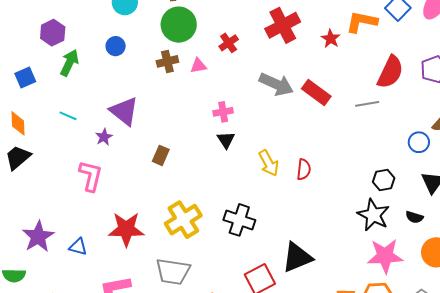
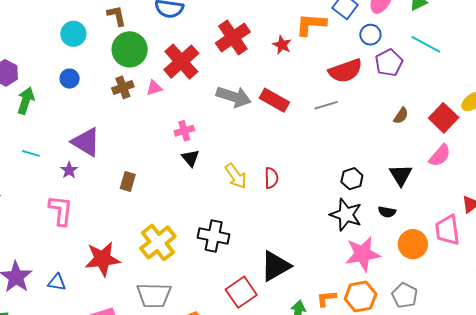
red cross: (229, 43) -> (181, 62), size x1.8
red semicircle: (390, 72) -> (345, 71), turned 52
blue circle: (419, 142) -> (370, 35), moved

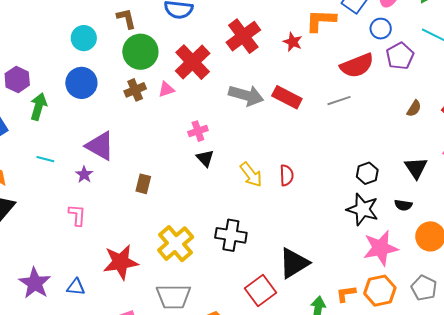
blue circle: (70, 79) -> (81, 83), size x1.6
pink L-shape: (61, 210) -> (77, 215), size x0.7

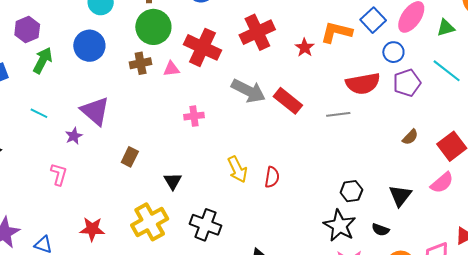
red cross: (193, 62) -> (202, 47), turned -33
black triangle: (205, 158) -> (173, 181), moved
red star: (121, 262) -> (92, 229), size x0.7

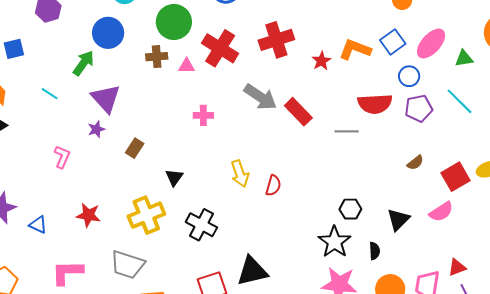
green arrow: (43, 60) -> (84, 63), moved
purple star: (74, 136) -> (96, 129), moved
black semicircle: (380, 230) -> (375, 251), turned -120

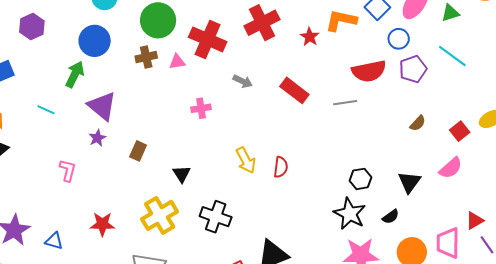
gray arrow: (260, 97) -> (243, 81), moved, size x0.6
red square: (456, 177) -> (460, 131), size x0.7
black semicircle: (375, 251) -> (391, 217), turned 66

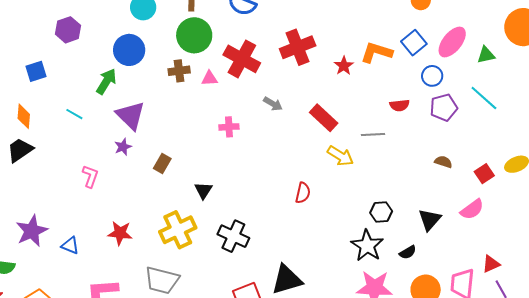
red semicircle: (369, 71) -> (400, 105), size x0.6
brown semicircle: (418, 123) -> (443, 162), turned -120
yellow arrow: (246, 160) -> (340, 156), moved, turned -36

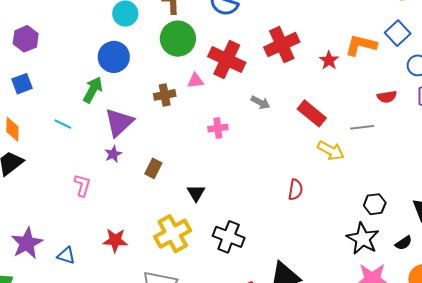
purple hexagon: (68, 30) -> (26, 39), moved
brown cross: (179, 71) -> (165, 95), moved
purple triangle: (131, 116) -> (119, 122), turned 36

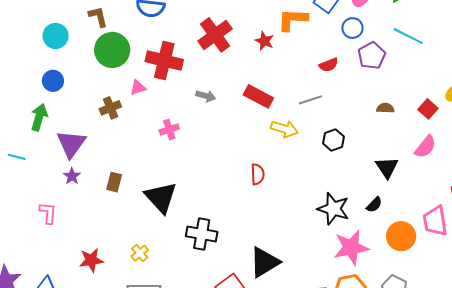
blue circle: (114, 57) -> (53, 81), size x0.7
black triangle: (196, 193) -> (161, 197), size x1.8
black hexagon: (375, 204) -> (333, 140), moved
yellow cross: (173, 234) -> (140, 253), moved, size x0.5

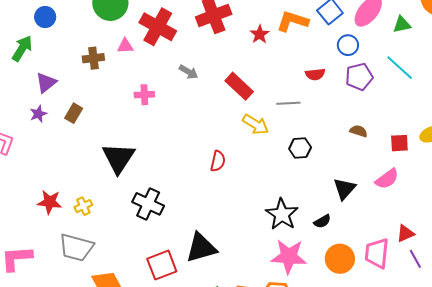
red square: (428, 109) -> (399, 143), turned 30
purple triangle: (71, 144) -> (46, 83), size x0.7
brown rectangle: (114, 182) -> (74, 113), moved
red star: (91, 260) -> (50, 202), moved

